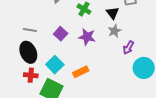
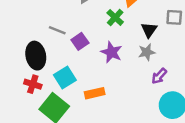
gray line: (30, 30) -> (57, 30), moved

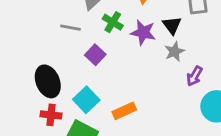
green cross: (115, 17) -> (113, 22), moved
gray line: (57, 30) -> (71, 28), moved
purple star: (111, 52) -> (143, 32), moved

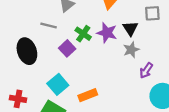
green cross: (113, 22) -> (83, 34), moved
black ellipse: (48, 81) -> (27, 51), moved
red cross: (51, 115) -> (18, 99), moved

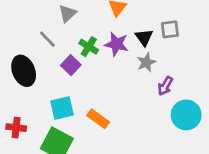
gray square: (152, 13) -> (170, 29), moved
gray line: (49, 25) -> (47, 39), turned 35
cyan square: (58, 84) -> (62, 108), turned 30
orange rectangle: (88, 95) -> (98, 119), turned 60

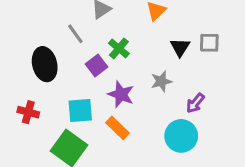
purple star: (117, 44) -> (121, 94), moved
gray star: (146, 62) -> (161, 81), moved
cyan circle: (186, 115) -> (181, 136), moved
red cross: (16, 128) -> (28, 112), moved

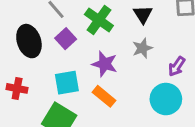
black triangle: (180, 47) -> (143, 14), moved
green cross: (119, 48) -> (99, 20), size x1.4
purple square: (97, 66) -> (66, 39), moved

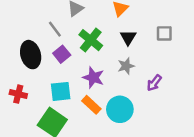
cyan circle: (166, 99) -> (120, 109), moved

